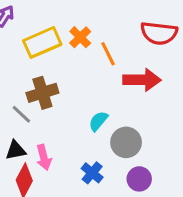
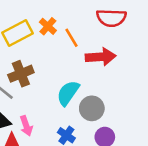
cyan semicircle: (98, 121) -> (68, 93), size x1.5

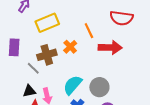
orange cross: (48, 26) -> (70, 47), moved
cyan semicircle: (68, 93) -> (73, 85), moved

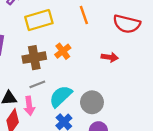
orange line: (89, 31) -> (84, 15), moved
red arrow: (110, 48) -> (110, 57), size x0.6
gray line: (33, 68) -> (37, 84), moved, turned -72

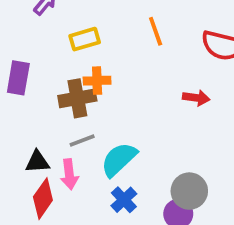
yellow rectangle: (39, 20) -> (85, 39), size x0.7
orange cross: (63, 51) -> (97, 81), moved, turned 35
gray circle: (92, 102) -> (189, 191), moved

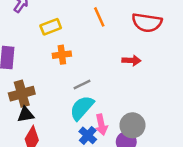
brown cross: (77, 98) -> (22, 94), moved
gray line: (82, 141) -> (82, 84), moved
pink arrow: (69, 174) -> (101, 125), moved

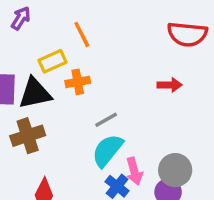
orange line: (99, 17) -> (82, 34), moved
yellow rectangle: (51, 27) -> (52, 61), moved
black triangle: (26, 115) -> (35, 93), moved, size x1.5

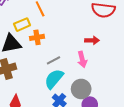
gray circle: (175, 170) -> (81, 89), moved
pink arrow: (134, 171) -> (82, 59), moved

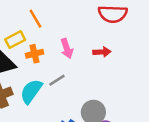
pink arrow: (82, 59) -> (67, 48), moved
cyan semicircle: (54, 79) -> (31, 91), moved

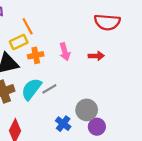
orange line: (35, 19) -> (28, 26), moved
gray line: (57, 80) -> (49, 89), moved

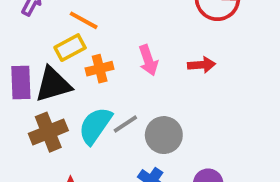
orange line: (28, 26) -> (84, 20), turned -30
gray circle: (87, 110) -> (164, 135), moved

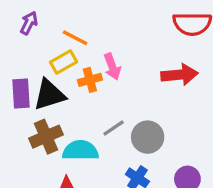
pink arrow: (148, 60) -> (112, 67), moved
red arrow: (202, 65) -> (179, 75), size x1.5
cyan semicircle: (95, 126) -> (80, 151), moved, turned 56

